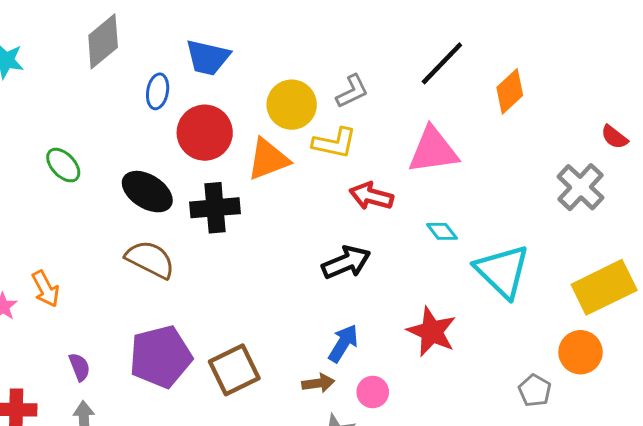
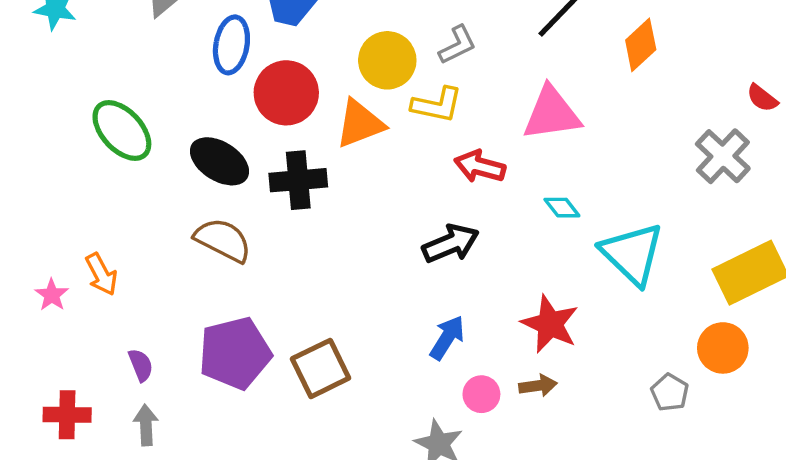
blue ellipse: (158, 91) -> (231, 45), size x1.4
green ellipse: (63, 165) -> (122, 131), size x1.5
brown arrow: (318, 383) -> (538, 386), moved

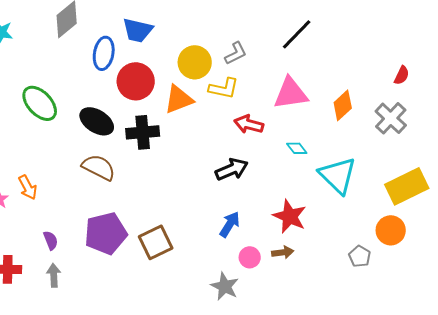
orange diamond: (641, 45) -> (343, 105), moved
red semicircle: (762, 98) -> (402, 75), moved, turned -102

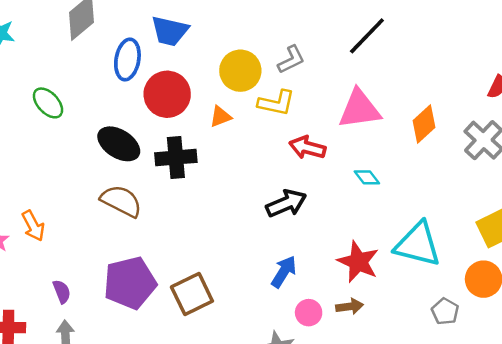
orange triangle: (179, 99) -> (221, 117), size x0.6
green ellipse: (40, 103) -> (48, 103), moved, size x0.7
cyan triangle: (338, 175) -> (418, 244), moved, turned -30

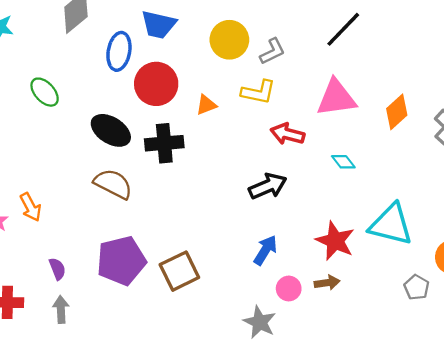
yellow circle: (240, 71) -> (229, 40), moved

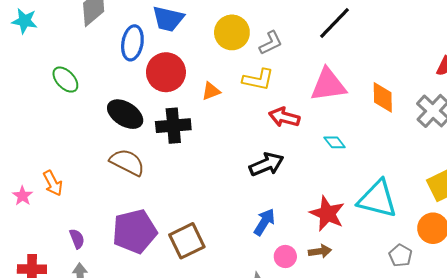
orange diamond: (397, 112) -> (383, 97), turned -48

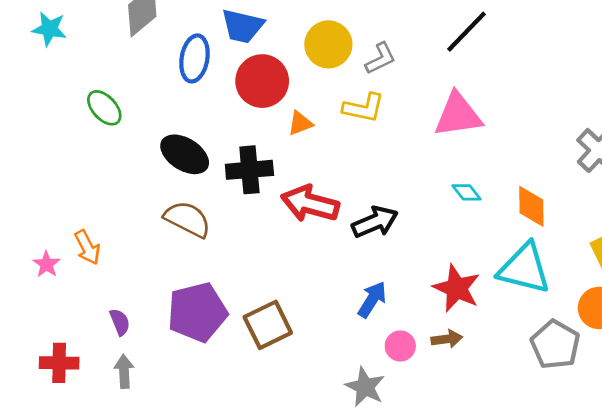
red circle: (166, 72) -> (262, 81), moved
orange diamond: (383, 97) -> (531, 206), moved
red arrow: (284, 117) -> (310, 204), moved, size x1.4
gray pentagon: (401, 255) -> (555, 345), size x1.6

